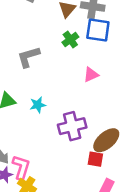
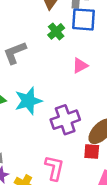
cyan star: (38, 105) -> (28, 101), size x1.6
pink L-shape: (21, 167) -> (54, 168), moved

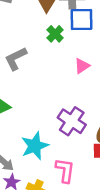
cyan star: (28, 101) -> (35, 146), moved
purple cross: (65, 120) -> (72, 121), turned -32

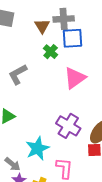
pink triangle: (82, 66) -> (75, 78), size x1.6

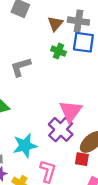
green cross: (51, 52) -> (58, 51), turned -32
pink triangle: (75, 78) -> (70, 111), moved, turned -30

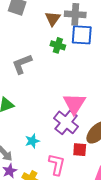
cyan star: (25, 146) -> (32, 141), size x0.6
red square: (82, 159) -> (80, 150), moved

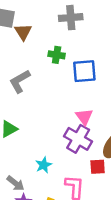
brown triangle: (53, 19) -> (23, 32), moved
blue square: (82, 35) -> (84, 71), moved
pink triangle: (74, 104) -> (84, 117), size x0.7

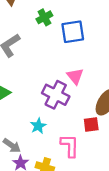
green cross: (57, 55) -> (44, 17), turned -35
purple cross: (78, 139) -> (56, 95), moved

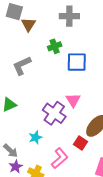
red square: (91, 125) -> (80, 143), turned 32
pink L-shape: (70, 146) -> (60, 158), turned 40

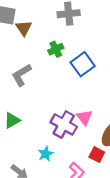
blue square: (77, 62) -> (83, 64), turned -30
pink triangle: (73, 100) -> (84, 117), moved

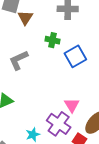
green cross: (56, 49) -> (52, 40), turned 32
purple cross: (64, 124) -> (59, 124), moved

